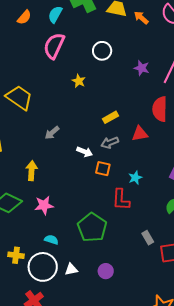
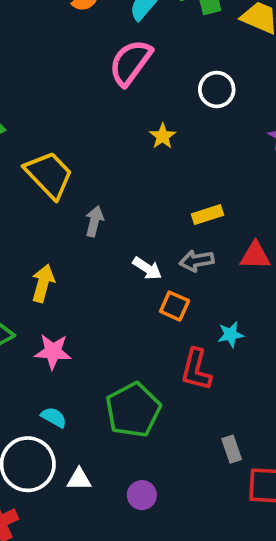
yellow trapezoid: (19, 98) -> (49, 175), moved
gray arrow: (52, 133) -> (94, 221), turned 133

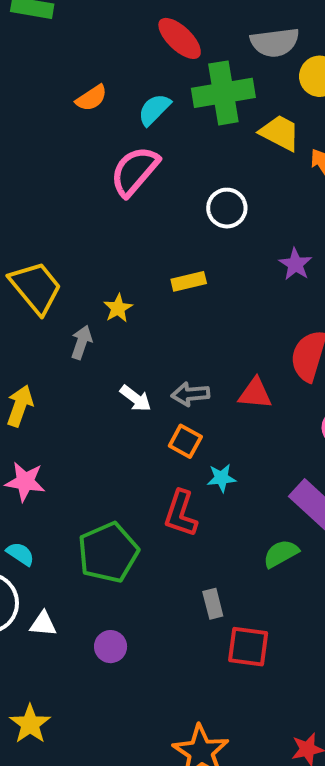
yellow star: (163, 136) -> (118, 308), moved
yellow rectangle: (208, 215) -> (189, 281), moved
orange square: (175, 306) -> (185, 441), moved

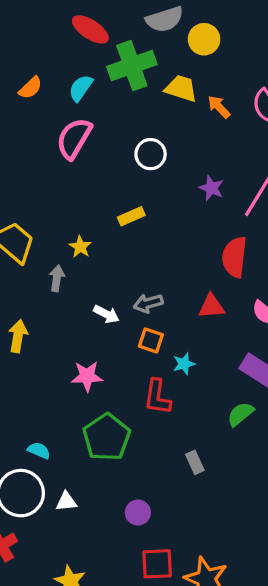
red triangle: (255, 393) -> (211, 306), moved
pink star: (25, 482) -> (87, 376), moved
purple circle: (111, 647) -> (138, 513), moved
red square: (248, 647) -> (157, 564), moved

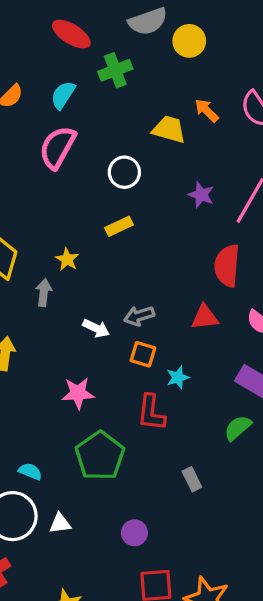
green cross: (132, 66) -> (115, 70), size x0.7
yellow trapezoid: (181, 88) -> (169, 129), moved
white circle: (151, 154) -> (124, 172), moved

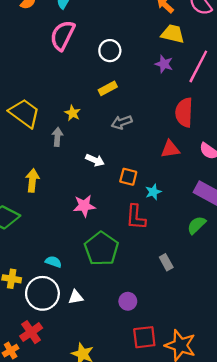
yellow trapezoid: (169, 129) -> (173, 34), moved
gray arrow: (139, 316) -> (122, 122), moved

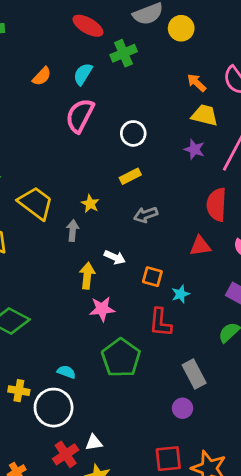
yellow arrow: (32, 180) -> (87, 276), moved
gray rectangle: (166, 262) -> (194, 374), size x1.5
white triangle: (76, 297) -> (94, 443), moved
purple circle: (128, 301) -> (183, 408), moved
red cross: (31, 332) -> (66, 454), moved

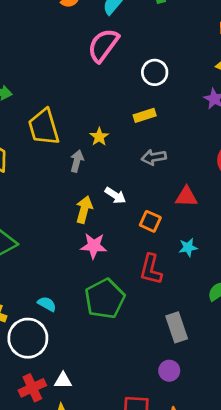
yellow trapezoid: (36, 203) -> (44, 127), turned -153
red triangle: (200, 246) -> (186, 197), moved
cyan star: (180, 294) -> (188, 247), moved
purple circle: (183, 408) -> (169, 371), moved

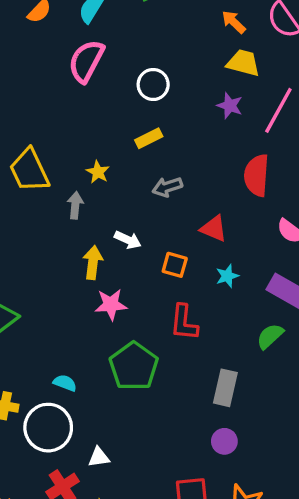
red triangle: (186, 197) -> (214, 229), turned 30
cyan star: (188, 247) -> (227, 276), moved
gray rectangle: (177, 327) -> (225, 388), turned 40
white triangle: (63, 381) -> (99, 457), moved

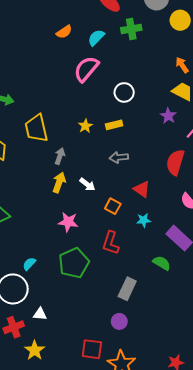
yellow star: (98, 172) -> (85, 126), moved
yellow arrow: (93, 262) -> (59, 182), moved
green semicircle: (270, 336) -> (162, 263), turned 60
cyan semicircle: (65, 383) -> (29, 264), turned -80

